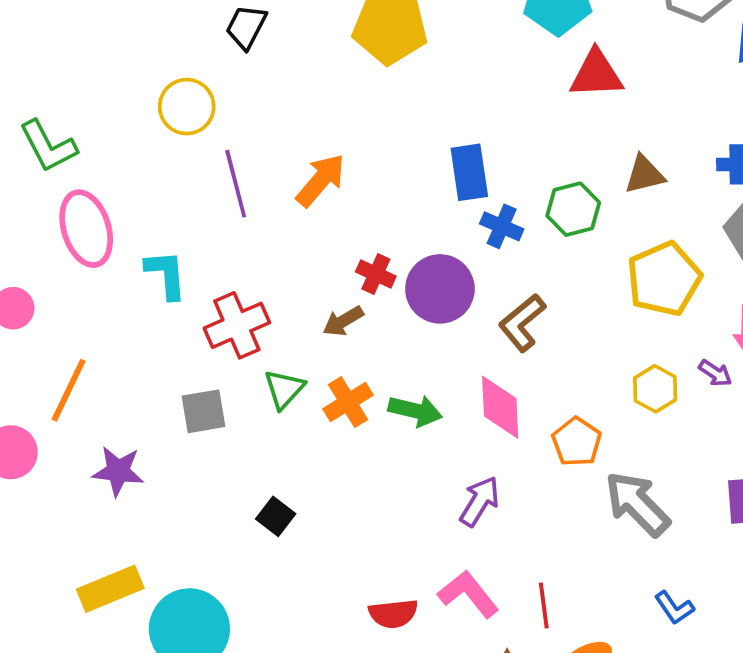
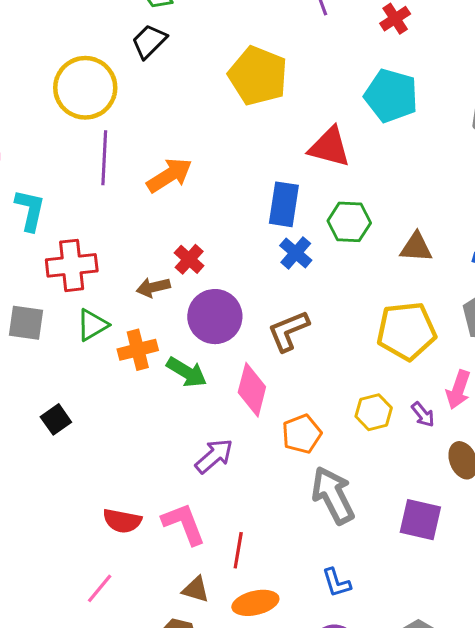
red triangle: (596, 74) -> (329, 147), moved
yellow circle: (187, 107) -> (85, 88), size x1.4
green hexagon: (573, 209) -> (349, 222), moved
purple circle: (440, 289) -> (215, 317), moved

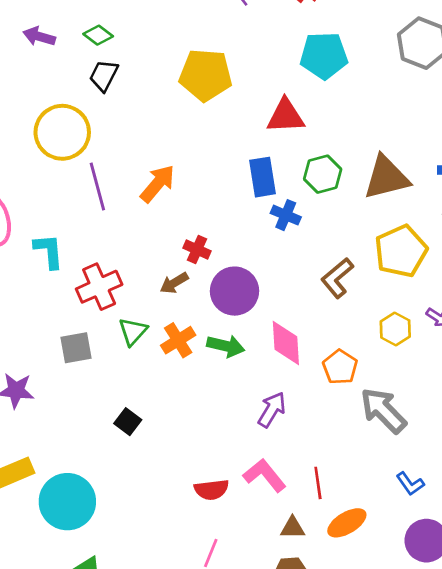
brown triangle: (416, 247) -> (386, 178), size x1.6
brown L-shape: (288, 331) -> (337, 278), moved

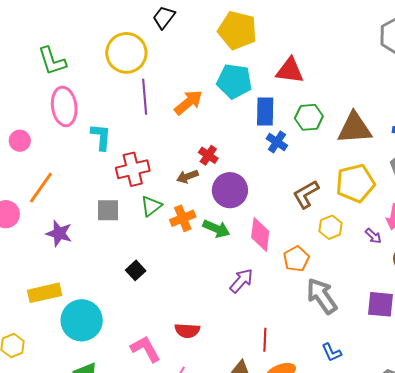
cyan pentagon: (324, 56) -> (234, 81), moved
yellow hexagon: (395, 329) -> (331, 227), moved
pink L-shape: (265, 475) -> (146, 349), moved

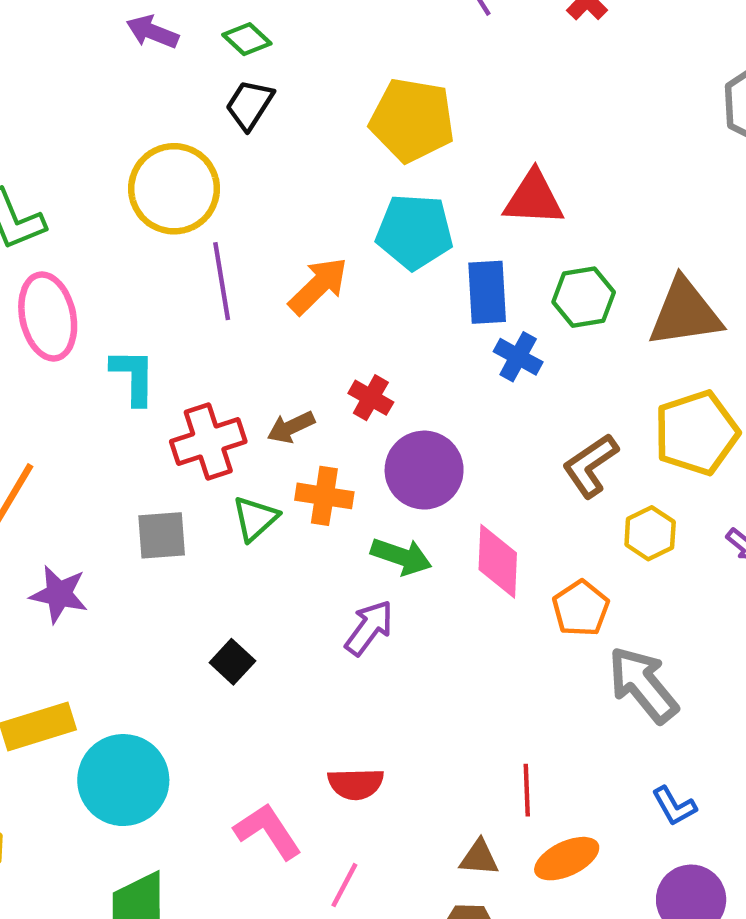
brown arrow: (187, 176) -> (291, 427), moved
orange cross: (183, 218) -> (324, 496), moved, turned 35
purple arrow: (241, 281) -> (369, 628), moved

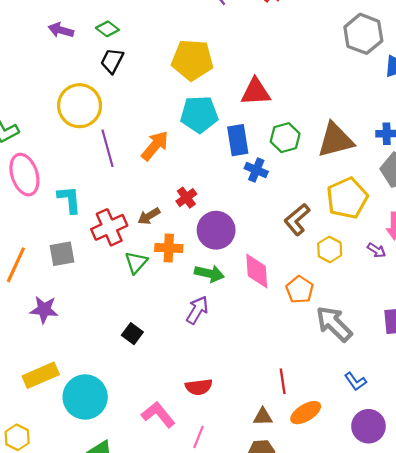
red cross: (371, 398) -> (186, 198), turned 30
gray square: (162, 535) -> (62, 254), moved

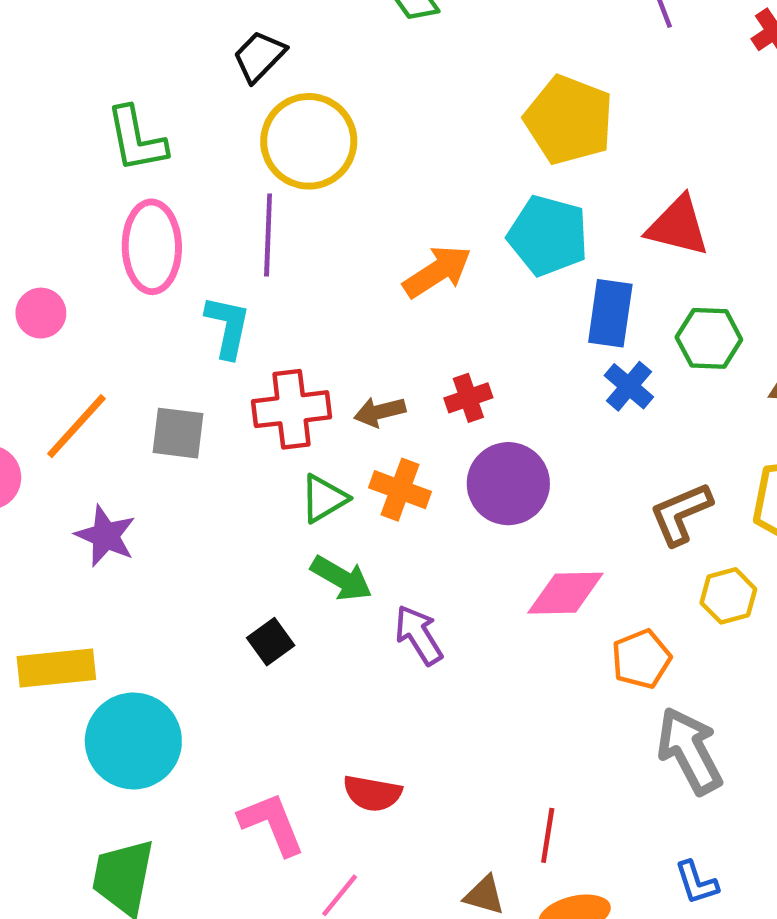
black trapezoid: (112, 61) -> (259, 56), moved
purple line: (107, 148) -> (268, 235), moved
pink diamond: (257, 271) -> (565, 593), turned 75
green arrow: (209, 274) -> (341, 578), moved
purple arrow: (197, 310) -> (419, 635), turned -80

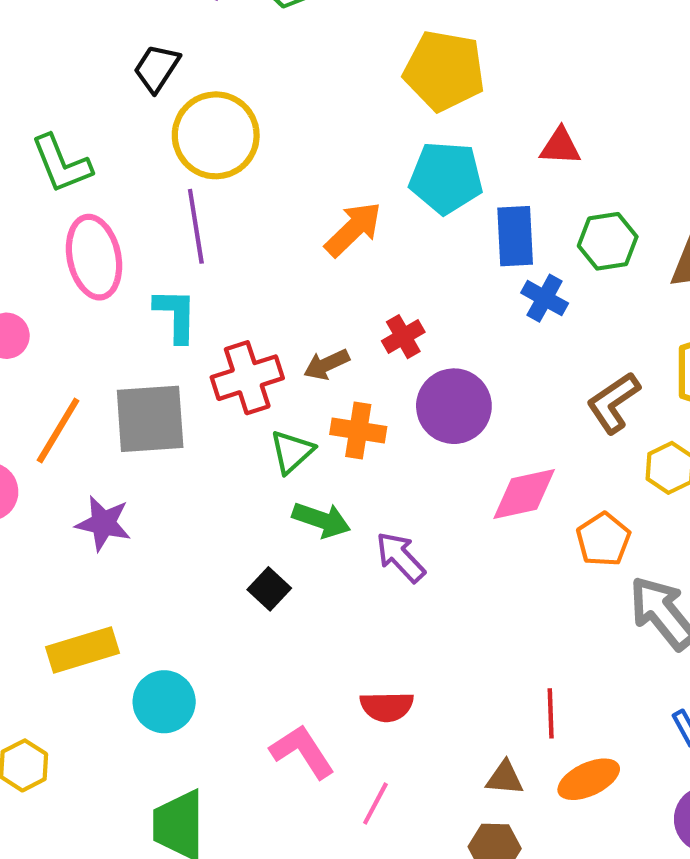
red triangle: (678, 226) -> (560, 146), size x0.7
gray square: (178, 433) -> (150, 419), size x1.5
cyan circle: (133, 741) -> (164, 702), size x0.7

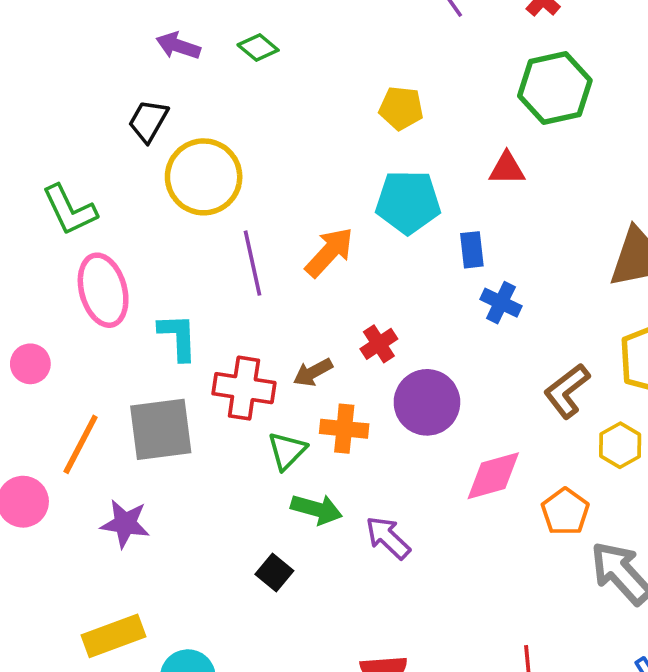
yellow pentagon: (444, 71) -> (401, 108), size x0.6
purple line: (196, 226) -> (253, 263), moved
blue rectangle: (515, 236) -> (472, 250), size x0.7
green hexagon: (608, 241) -> (555, 88), moved, size x1.4
red cross: (247, 378) -> (244, 388), turned 30

